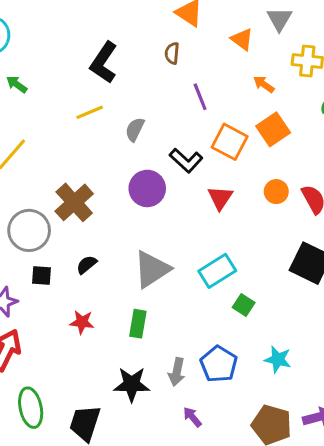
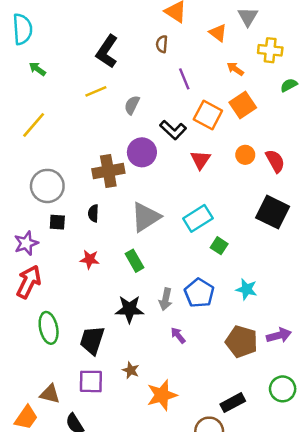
brown cross: (74, 202) -> (108, 171), moved, turned 32
black semicircle: (87, 265) -> (93, 213), turned -49
green rectangle: (138, 324) -> (134, 261), turned -40

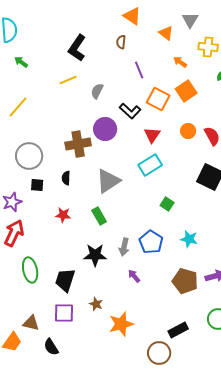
cyan rectangle: (198, 218) -> (150, 165), moved

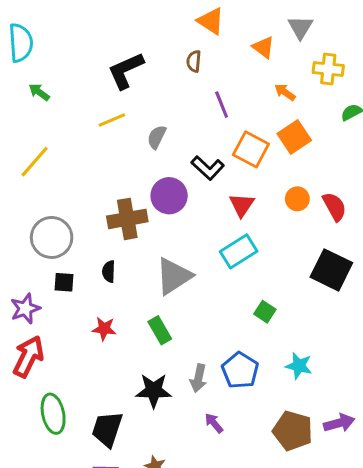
black L-shape: (77, 48) -> (126, 71), turned 32

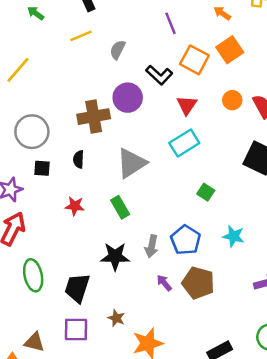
green arrow: (39, 92) -> (36, 13), moved
brown pentagon: (293, 431) -> (198, 283), moved

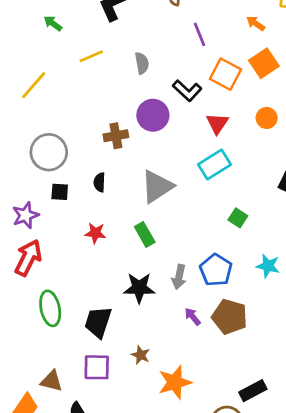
yellow line: (81, 36) -> (91, 56), moved
gray semicircle: (118, 50) -> (142, 63), turned 144
brown cross: (94, 117) -> (116, 136), size x0.7

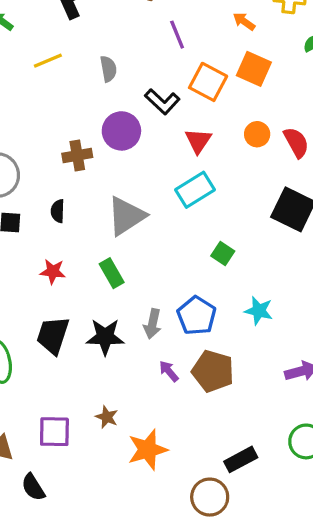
orange square: (264, 63) -> (254, 69), turned -32
black trapezoid: (98, 322) -> (53, 335), moved

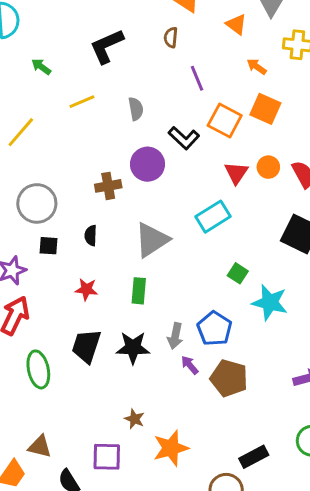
red triangle: (198, 141) -> (236, 173), moved
green rectangle: (112, 273) -> (139, 291), turned 35
cyan star: (259, 311) -> (270, 302), moved, size x1.4
purple arrow: (169, 371) -> (190, 365), moved
purple square: (54, 432) -> (107, 457), moved

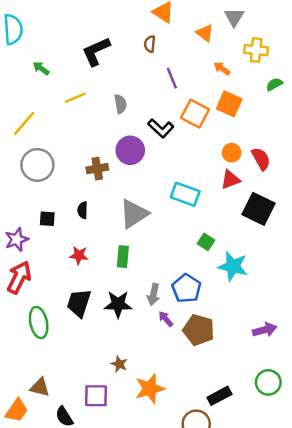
red triangle: (236, 173) -> (230, 180), moved, turned 35
gray circle: (37, 203) -> (37, 165), moved
cyan rectangle: (213, 217) -> (185, 194), turned 52

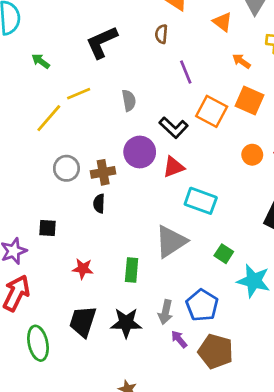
yellow line: (24, 123) -> (49, 118), moved
gray circle: (37, 165) -> (66, 168), moved, size x0.7
red triangle: (230, 180) -> (174, 167), moved
black semicircle: (83, 210) -> (99, 204), moved
gray triangle: (134, 214) -> (171, 242), moved

